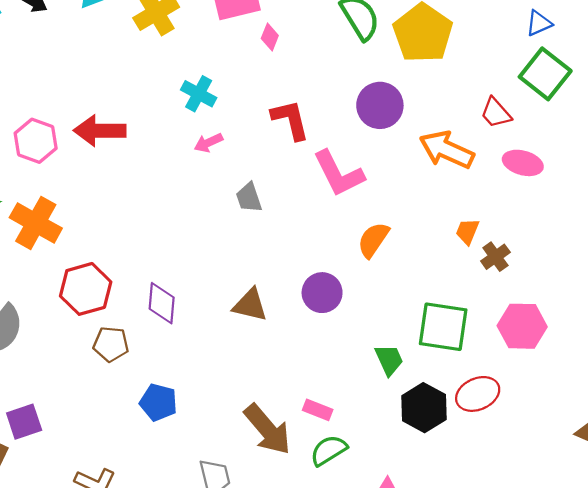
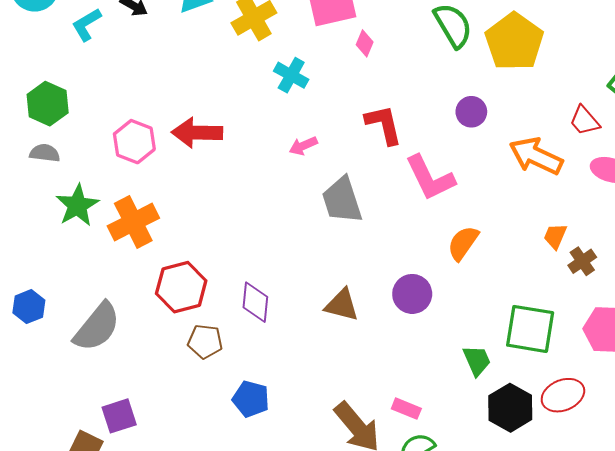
cyan cross: (199, 94) -> (291, 75), moved
purple circle: (380, 105) -> (471, 112), size x0.7
gray trapezoid: (249, 198) -> (342, 200), size x1.6
orange cross: (36, 223) -> (133, 222), turned 33

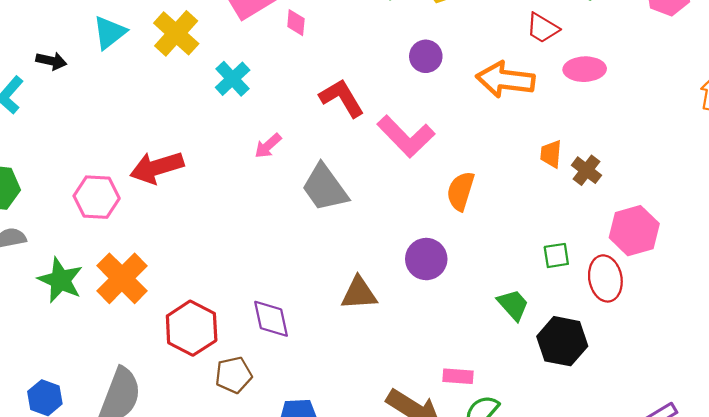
cyan cross: (291, 75) -> (233, 79), turned 36
green square: (530, 329) -> (556, 255), size x0.5
red ellipse: (563, 395) -> (605, 278), moved, turned -60

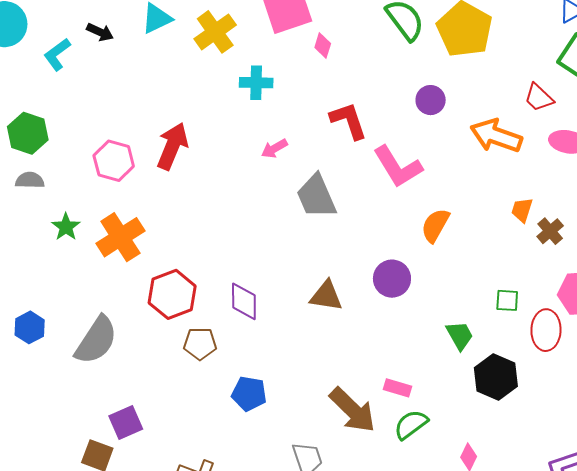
cyan cross: (233, 79) -> (256, 83), turned 32
red arrow: (157, 167) -> (172, 146), turned 117
green star: (60, 280) -> (66, 227), size x0.7

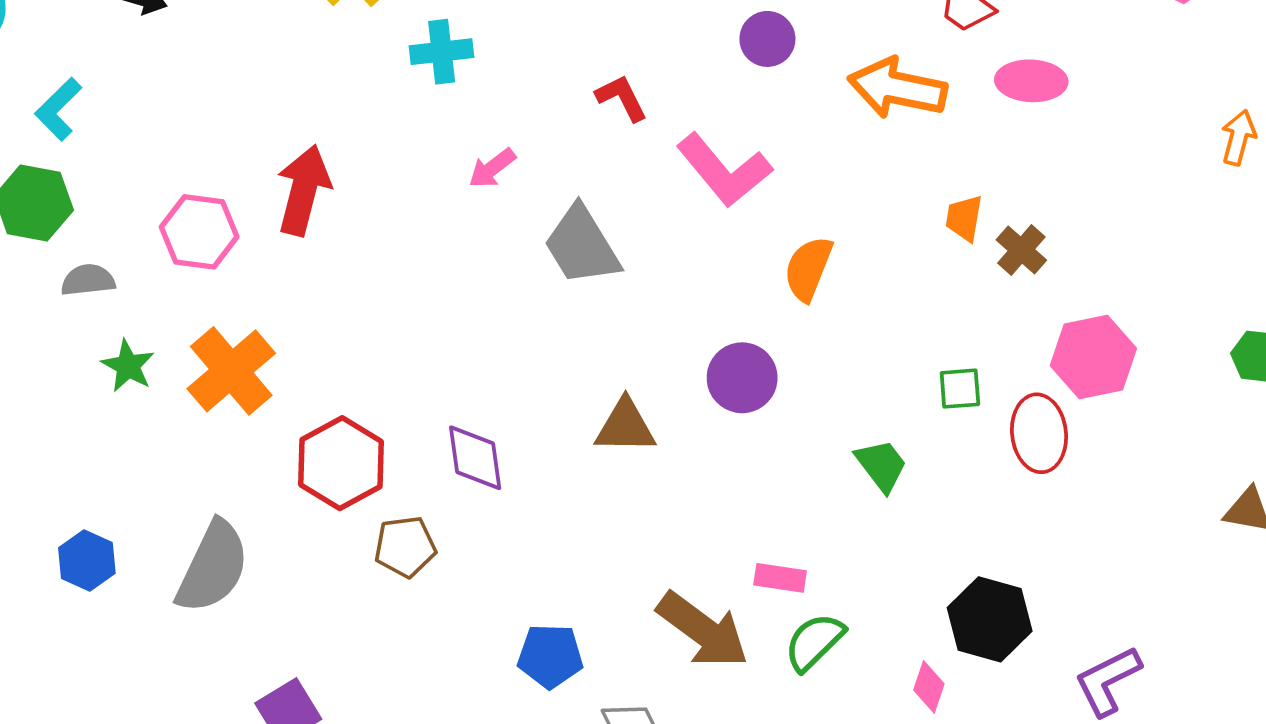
cyan L-shape: (57, 54) -> (58, 109), moved
red L-shape: (349, 121) -> (622, 98), size x0.7
gray semicircle: (30, 180) -> (88, 280), moved
black hexagon: (496, 377) -> (990, 619), moved
blue pentagon: (249, 394) -> (550, 656), moved

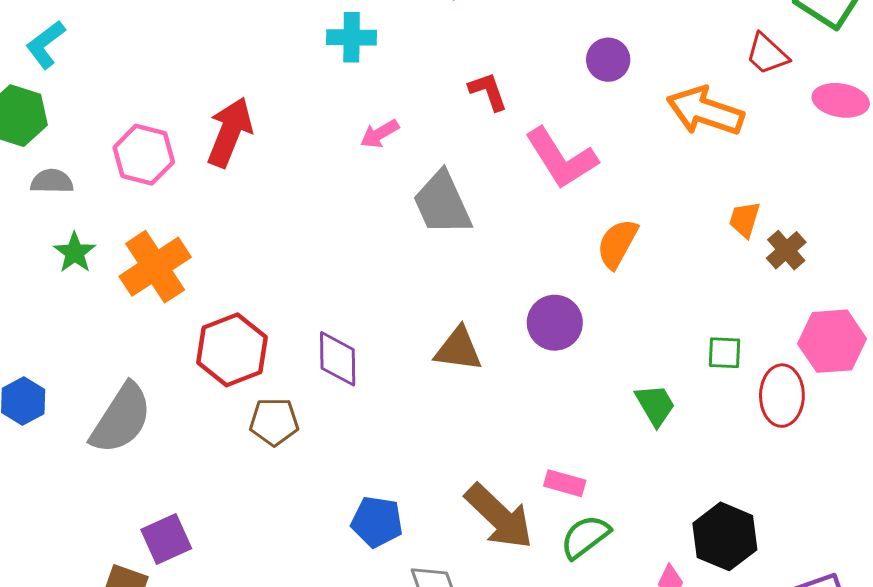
pink ellipse: (1031, 81) -> (841, 100), moved

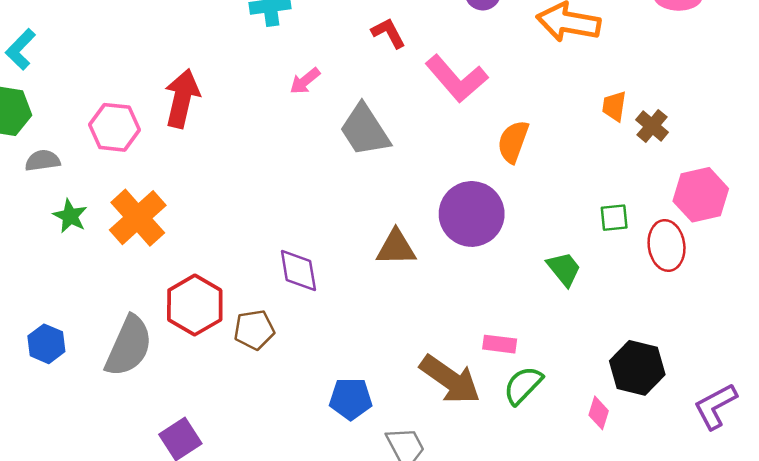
purple circle: (555, 323) -> (472, 214), size x1.4
red hexagon: (232, 350) -> (195, 305), moved

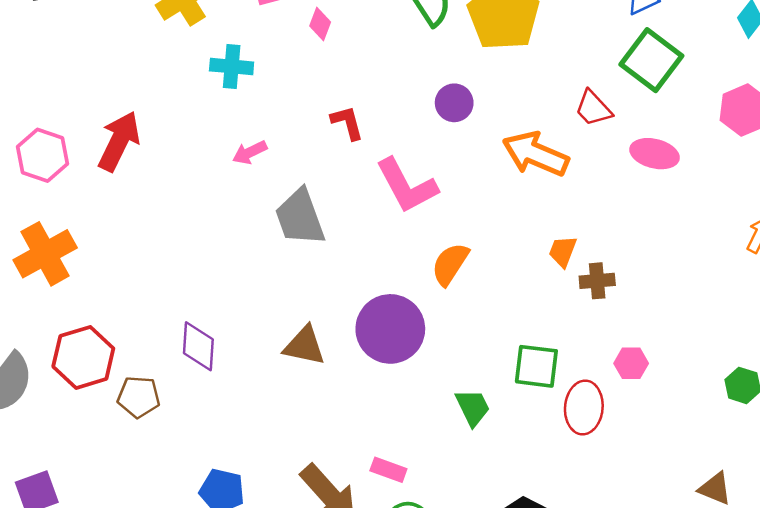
brown cross: (652, 126) -> (597, 281), turned 32
pink hexagon: (701, 195) -> (631, 363), size x0.6
green square: (614, 218) -> (536, 366), size x1.5

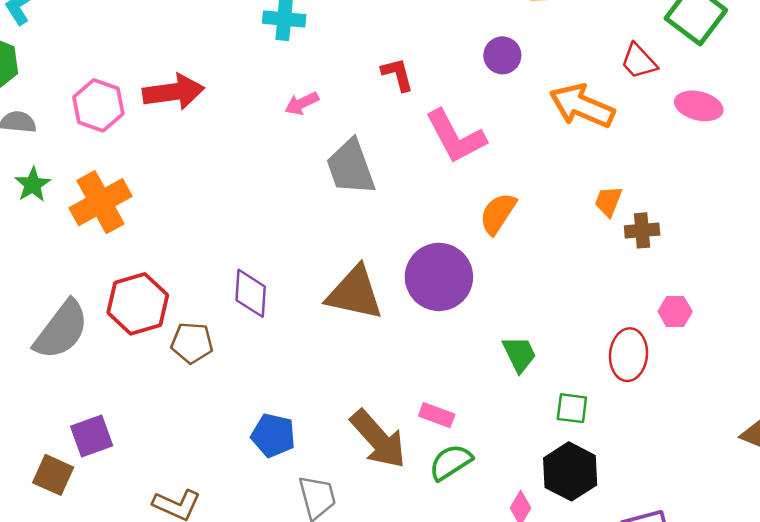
red arrow: (119, 141) -> (173, 92), turned 56
brown triangle: (304, 346) -> (355, 293), size x1.4
green square: (536, 366) -> (572, 408), moved, size x0.7

